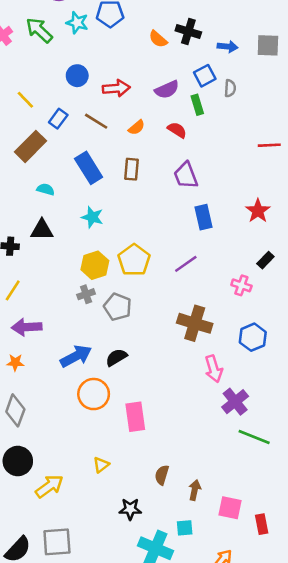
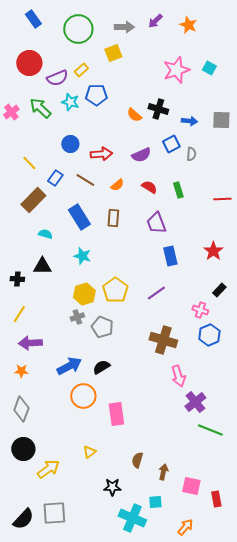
green rectangle: (197, 105) -> (178, 190), moved
blue hexagon: (253, 337) -> (209, 335), moved

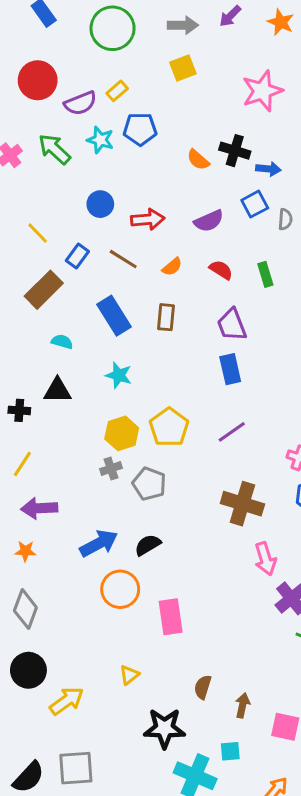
yellow square: (113, 53) -> (183, 68), moved
blue arrow: (189, 121) -> (268, 169), moved
blue rectangle: (170, 256) -> (230, 369), moved
black star: (112, 487) -> (164, 728), size x1.5

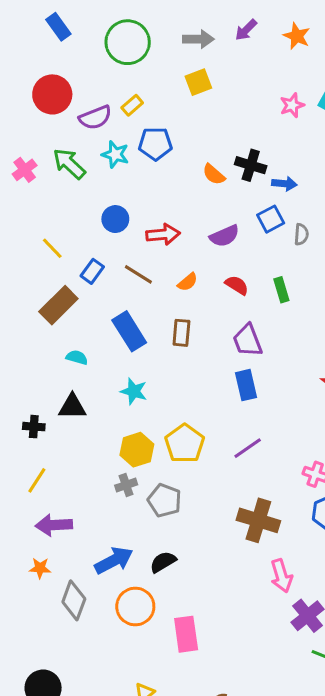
pink star: (262, 91) -> (292, 105), moved, size x0.6
gray diamond: (25, 609) -> (74, 600), moved

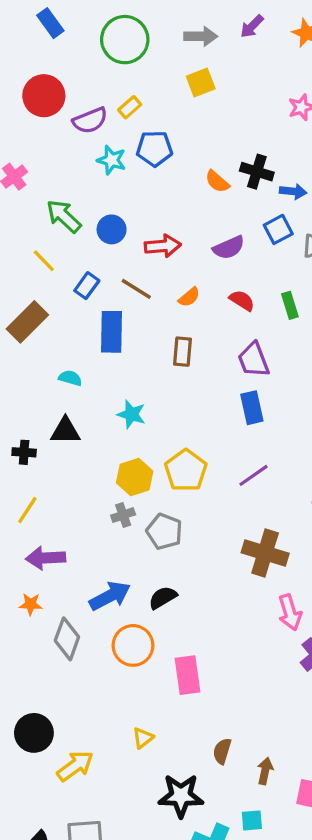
green arrow: (69, 164) -> (64, 216), moved
brown rectangle: (58, 305) -> (27, 322), moved
blue rectangle: (129, 331) -> (112, 332), moved, turned 33

